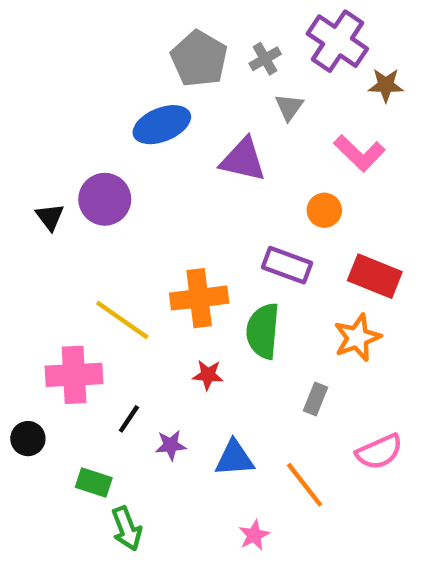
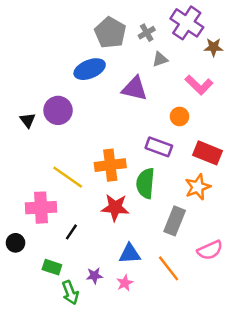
gray triangle: (289, 107) -> (160, 59), turned 35
red star: (208, 375) -> (115, 208), size x1.6
gray rectangle: (316, 399) -> (175, 221), size x1.6
purple star: (171, 445) -> (94, 276), moved
pink star: (254, 535) -> (125, 283), moved

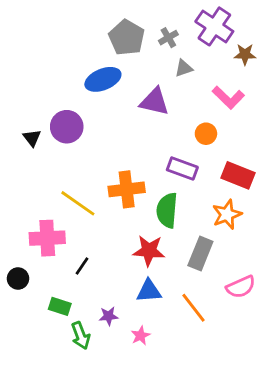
red star: (115, 208) -> (149, 251), moved
pink star: (125, 283) -> (141, 336), moved

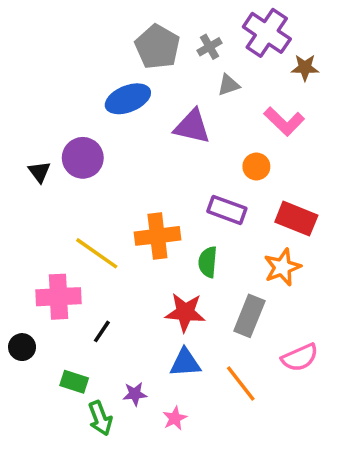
green semicircle: (167, 210) -> (208, 262), size x0.7

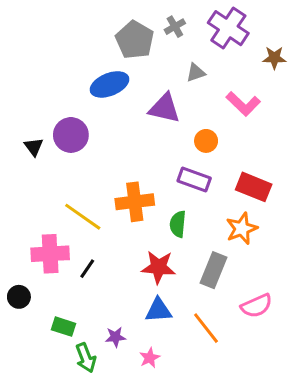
gray cross: (210, 47) -> (175, 27), moved
brown star: (305, 68) -> (274, 58), moved
orange circle: (256, 167) -> (206, 141), moved
black line: (102, 331) -> (87, 269), moved

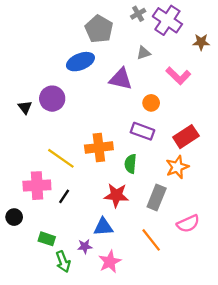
gray cross: (175, 27) -> (138, 14), moved
red rectangle: (254, 187) -> (186, 137), turned -55
blue triangle: (159, 310) -> (103, 227), moved
pink star: (150, 358) -> (110, 262), size x1.5

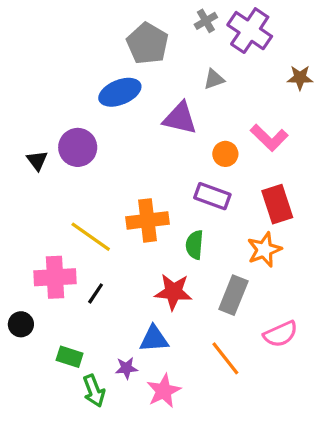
brown star: (201, 42) -> (300, 78), moved
pink L-shape: (178, 76) -> (269, 138), moved
red rectangle: (186, 137) -> (277, 204), turned -75

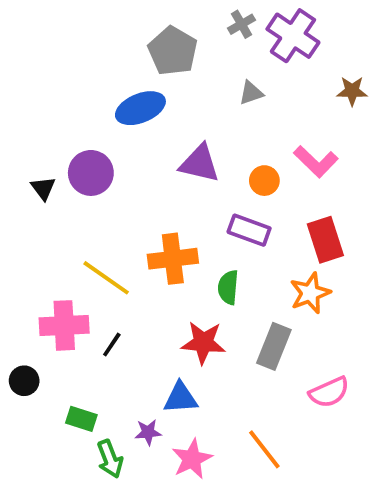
purple triangle: (180, 118) -> (200, 163), moved
orange line: (225, 358) -> (264, 449), moved

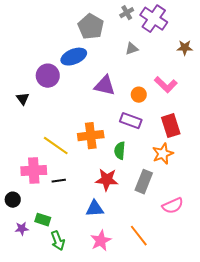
purple circle: (91, 173) -> (48, 76), moved
black line: (112, 345) -> (59, 181), turned 48
purple star: (148, 432) -> (22, 229), moved

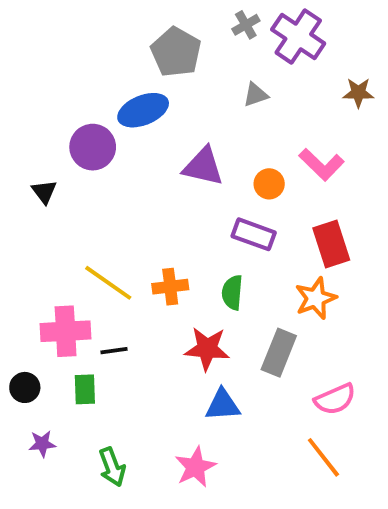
orange cross: (91, 136) -> (170, 287), moved, size x0.7
blue triangle: (95, 209) -> (223, 405), moved
green rectangle: (43, 220) -> (85, 389), moved, turned 70
orange line: (139, 236) -> (323, 457), moved

